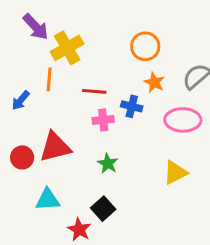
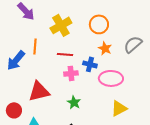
yellow cross: (67, 48) -> (61, 25), moved
blue arrow: (21, 100) -> (16, 60), size x1.5
pink ellipse: (183, 120) -> (111, 78), moved
red circle: (22, 157) -> (14, 110), moved

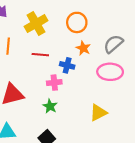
pink cross: (71, 73) -> (54, 83), moved
pink ellipse: (111, 78) -> (110, 72), moved

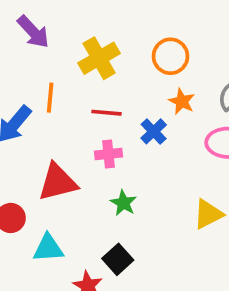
blue cross: (67, 65) -> (154, 131), turned 32
pink cross: (54, 83) -> (108, 154), moved

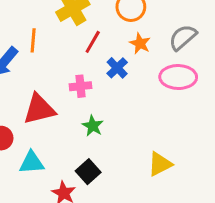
red line: (107, 113) -> (93, 42), moved, turned -65
yellow triangle: (208, 214) -> (160, 164), moved

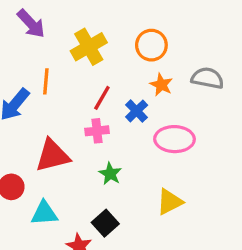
gray semicircle: (183, 37) -> (207, 78), turned 52
red line: (93, 42) -> (102, 98), moved
pink ellipse: (178, 77) -> (174, 139), moved
yellow triangle: (160, 164) -> (170, 202), moved

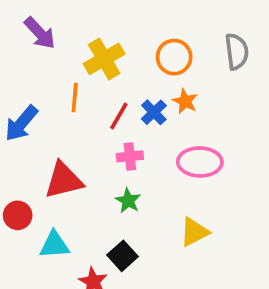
gray semicircle: (207, 78) -> (237, 52), moved, turned 72
orange line: (46, 81) -> (75, 98), moved
blue cross: (137, 111) -> (154, 112), moved
pink cross: (97, 131) -> (130, 156), moved

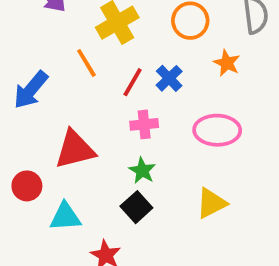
orange line: (75, 98) -> (86, 63), turned -36
orange star: (185, 101) -> (227, 63), moved
black square: (123, 256) -> (136, 207), moved

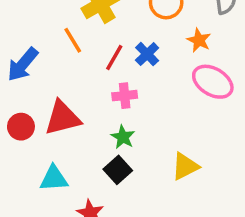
pink ellipse: (217, 130) -> (213, 82), moved, turned 30
red circle: (27, 186) -> (21, 127), moved

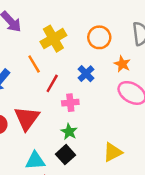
red line: (114, 58) -> (52, 83), moved
red triangle: (62, 118) -> (27, 118), turned -40
cyan triangle: (54, 178) -> (35, 161), moved

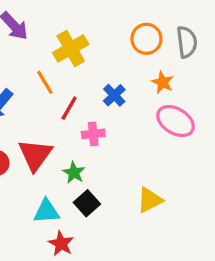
orange circle: (99, 37) -> (146, 39), moved
green star: (69, 132) -> (74, 173), moved

